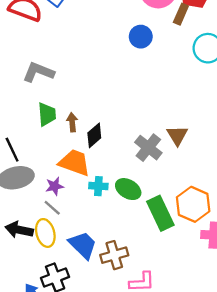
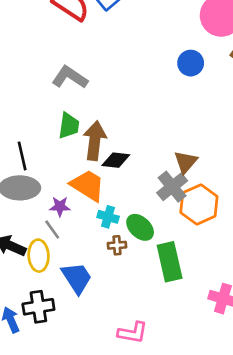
brown arrow: (72, 122) -> (95, 141), size x1.8
black diamond: (94, 135) -> (116, 160), turned 35
brown triangle: (177, 135) -> (186, 162), moved
orange hexagon: (193, 204) -> (199, 204), moved
brown cross: (114, 255) -> (117, 245), moved, size x0.6

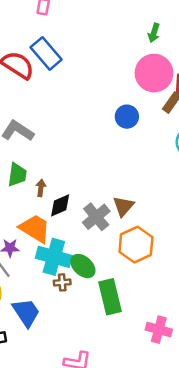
brown arrow: (95, 141) -> (41, 188), size x0.5
black diamond: (116, 160) -> (60, 205), turned -30
gray cross: (172, 187) -> (96, 217), moved
cyan cross: (108, 217) -> (54, 257), size x1.8

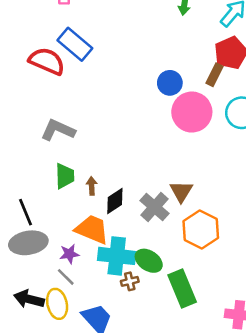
pink circle: (154, 73) -> (192, 112), moved
blue circle: (127, 117) -> (170, 83), moved

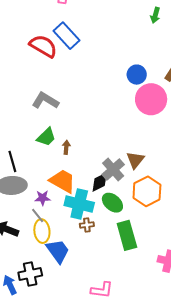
green trapezoid: (65, 176) -> (46, 137), turned 40
black diamond: (115, 201) -> (100, 182), moved
green ellipse: (149, 261) -> (112, 203), moved
yellow ellipse: (57, 304) -> (42, 231), moved

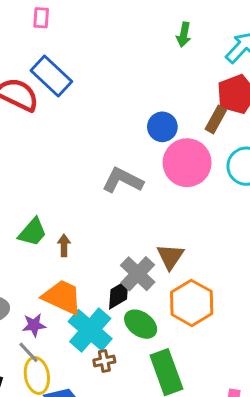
gray L-shape: (45, 101) -> (123, 180), moved
cyan cross: (79, 204) -> (90, 330), turned 32

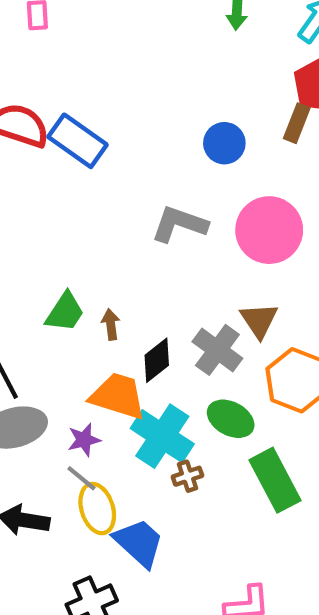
blue rectangle: (51, 76) -> (78, 141), moved
pink circle: (187, 163) -> (269, 230), moved
black diamond: (119, 294) -> (157, 360), moved

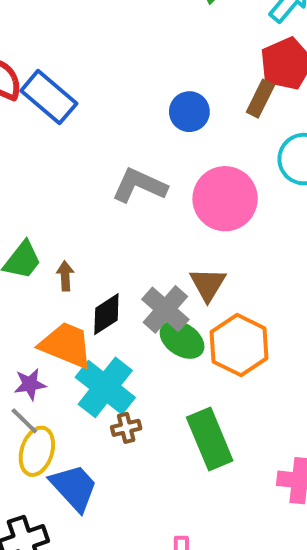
green ellipse: (231, 419) -> (182, 340), moved
yellow ellipse: (97, 509) -> (37, 451), turned 30

